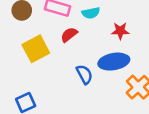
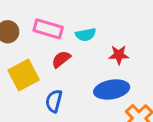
blue semicircle: (84, 74) -> (54, 101), moved, turned -138

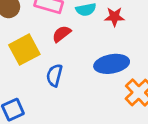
red star: (119, 55) -> (114, 17), moved

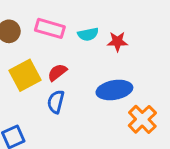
red semicircle: (62, 34) -> (57, 72), moved

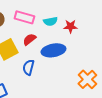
red semicircle: (57, 72) -> (29, 39), moved
blue ellipse: (114, 90) -> (53, 50), moved

